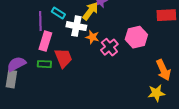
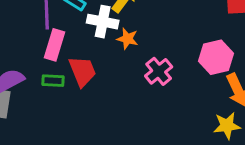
pink hexagon: (136, 37) -> (216, 57), moved
pink cross: (109, 47) -> (159, 71), moved

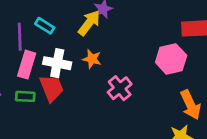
white cross: (103, 22) -> (57, 63), moved
pink hexagon: (216, 57) -> (171, 59), moved

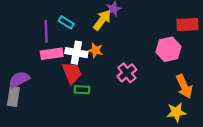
orange star: (92, 59) -> (95, 50), moved
pink rectangle: (27, 65) -> (52, 54), turned 65
green rectangle: (25, 96) -> (82, 90), moved

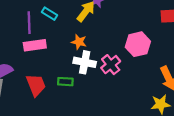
pink hexagon: (168, 49) -> (138, 44), moved
white cross: (76, 53) -> (85, 62), moved
red trapezoid: (72, 73) -> (36, 85), moved

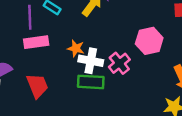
orange star: (79, 42) -> (76, 48), moved
green rectangle: (65, 82) -> (91, 82), moved, size x1.5

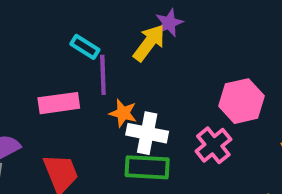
purple line: (30, 17) -> (103, 75), moved
pink cross: (119, 63) -> (213, 145), moved

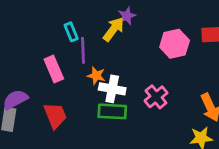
cyan rectangle: (85, 47) -> (71, 32), turned 36
pink hexagon: (242, 101) -> (175, 44), moved
pink rectangle: (59, 103) -> (54, 69), turned 75

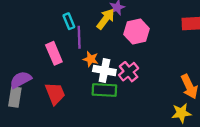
pink hexagon: (175, 44) -> (137, 32), moved
pink cross: (156, 97) -> (129, 72), moved

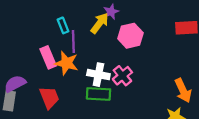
orange star: (91, 59) -> (66, 63), moved, size x1.5

